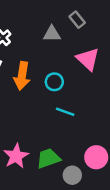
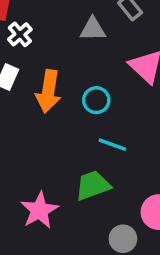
green trapezoid: (48, 158) -> (93, 185), moved

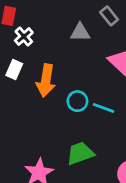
cyan circle: (96, 100) -> (77, 101), moved
cyan line: (112, 145) -> (104, 108), moved

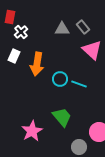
gray rectangle: (109, 16) -> (83, 27), moved
green trapezoid: (80, 153) -> (62, 117), turned 70

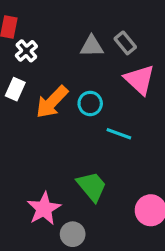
orange arrow: (37, 64) -> (52, 102), turned 35
cyan circle: (60, 79) -> (90, 103), moved
gray circle: (79, 147) -> (73, 234), moved

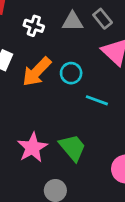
white cross: (26, 51) -> (34, 26), moved, turned -30
pink star: (44, 209) -> (32, 148), moved

